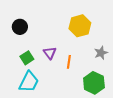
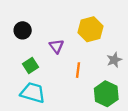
purple triangle: (50, 53) -> (57, 46), moved
cyan trapezoid: (29, 82) -> (33, 93), turned -100

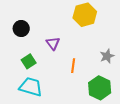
yellow hexagon: (90, 29) -> (85, 15), moved

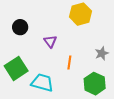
green square: (29, 61) -> (16, 68), moved, size x1.6
cyan trapezoid: (31, 87) -> (42, 83), moved

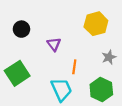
yellow hexagon: (81, 14) -> (96, 24), moved
cyan trapezoid: (42, 83) -> (61, 89), moved, turned 50

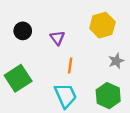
purple triangle: (54, 44) -> (57, 38), moved
orange line: (74, 67) -> (70, 66), moved

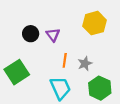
black circle: (23, 31) -> (31, 34), moved
gray star: (116, 61) -> (85, 64), moved

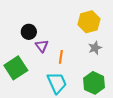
purple triangle: (53, 35) -> (42, 46), moved
gray star: (85, 64) -> (95, 48), moved

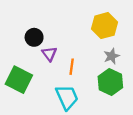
green square: (16, 68) -> (19, 80), turned -30
green hexagon: (94, 83) -> (110, 82), moved

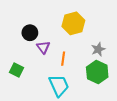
yellow hexagon: (105, 26) -> (73, 23), moved
green square: (19, 80) -> (16, 70), size x0.6

